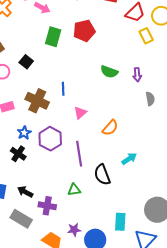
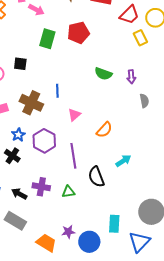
black square: (26, 62) -> (20, 64), turned -32
purple cross: (47, 206) -> (41, 187), moved

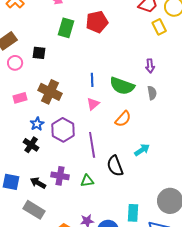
green semicircle: (103, 74) -> (122, 86), moved, size x1.4
blue line: (57, 91) -> (92, 80), moved
gray semicircle: (144, 101) -> (152, 93), moved

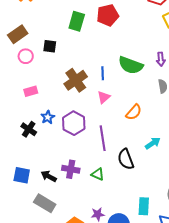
green semicircle: (122, 86) -> (131, 65), moved
brown cross: (50, 92) -> (76, 80), moved, turned 30
black cross: (31, 145) -> (29, 129), moved
green triangle: (87, 181) -> (98, 174), turned 32

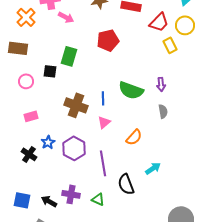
green rectangle: (77, 21) -> (69, 56), moved
brown rectangle: (18, 34) -> (18, 48), moved, turned 42
brown cross: (76, 80) -> (76, 105), turned -35

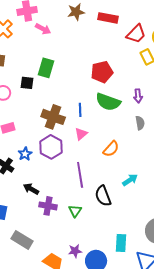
red pentagon: (108, 40) -> (102, 72), moved
purple hexagon: (74, 148) -> (51, 147), moved
green triangle: (98, 199) -> (75, 211), turned 40
black arrow: (49, 201) -> (31, 189), moved

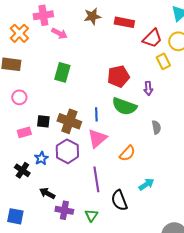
black square: (27, 83) -> (43, 121), moved
purple arrow: (138, 96) -> (148, 88), moved
pink triangle: (81, 134) -> (97, 138), size x1.5

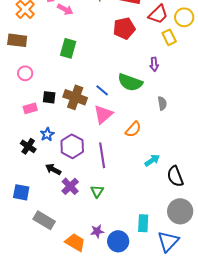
red pentagon: (118, 76) -> (124, 28), moved
blue line: (96, 114) -> (102, 90), turned -48
purple hexagon: (67, 151) -> (72, 146), moved
black semicircle: (119, 200) -> (175, 176), moved
purple cross: (64, 210) -> (70, 186), turned 36

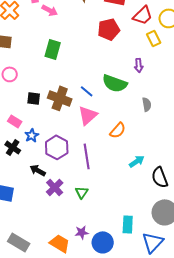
pink rectangle: (30, 108) -> (15, 121), moved, turned 48
gray rectangle: (44, 220) -> (19, 242), moved

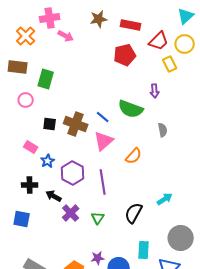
green rectangle: (53, 49) -> (46, 79), moved
black cross: (13, 147) -> (30, 185), moved, turned -35
cyan arrow: (137, 161) -> (165, 199), moved
black semicircle: (160, 177) -> (134, 213), moved, turned 50

